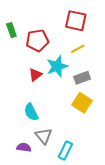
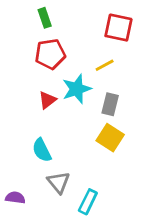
red square: (76, 21) -> (118, 28), moved
green rectangle: (11, 30) -> (45, 18), moved
gray rectangle: (82, 78) -> (110, 104), turned -56
purple semicircle: (24, 147) -> (15, 198), moved

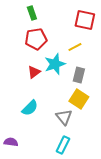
cyan semicircle: (42, 150) -> (30, 108), turned -108
gray triangle: (59, 182) -> (64, 117), moved

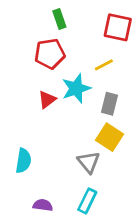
green rectangle: (32, 13) -> (59, 19), moved
cyan semicircle: (30, 108) -> (23, 161), moved, turned -36
purple semicircle: (11, 142) -> (43, 205), moved

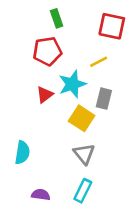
yellow square: (109, 137) -> (82, 118), moved

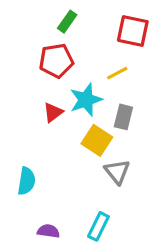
green rectangle: (57, 18) -> (67, 22), turned 54
gray triangle: (84, 154) -> (117, 172), moved

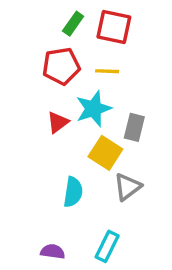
red square: (133, 31) -> (114, 27), moved
yellow line: (117, 73) -> (107, 71), moved, turned 30
gray triangle: (117, 172) -> (128, 187), turned 32
cyan semicircle: (27, 181) -> (73, 192), moved

